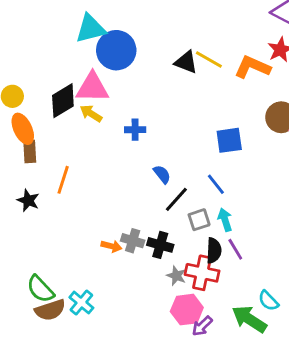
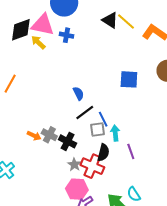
blue cross: (135, 130) -> (67, 35), moved
blue line: (216, 184) -> (103, 119), moved
purple line: (235, 249) -> (131, 151), moved

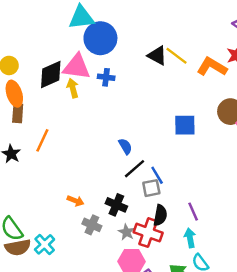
yellow arrow: (38, 42) -> (73, 88), turned 35
cyan arrow: (115, 133) -> (190, 238), moved
gray cross: (49, 135) -> (92, 225), moved

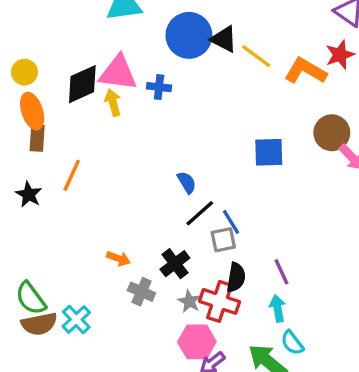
blue circle: (100, 38) -> (189, 35), moved
black triangle: (157, 56) -> (224, 39), moved
black cross: (116, 205) -> (175, 264), turned 30

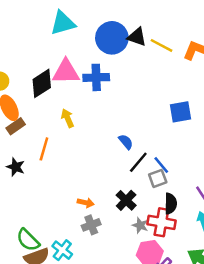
blue cross: (159, 87) -> (96, 77), size x1.5
yellow arrow: (113, 103) -> (68, 118), moved
brown rectangle: (37, 138) -> (16, 126), turned 60
gray cross: (141, 292) -> (91, 225), moved, turned -36

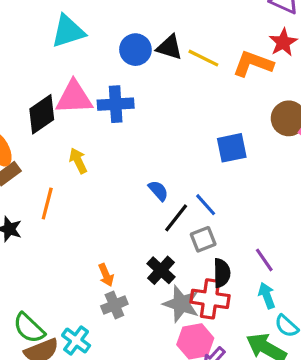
blue circle: (112, 38) -> (135, 50), size x0.7
blue line: (161, 165) -> (206, 205), moved
orange arrow: (86, 203) -> (106, 275), turned 56
gray star: (140, 225) -> (181, 304), size x1.6

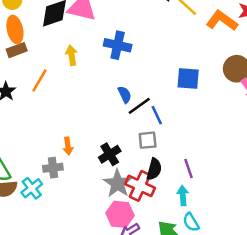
blue cross: (116, 104) -> (118, 45), moved
black line: (176, 218) -> (139, 106), moved
gray cross: (114, 305) -> (53, 168), moved

